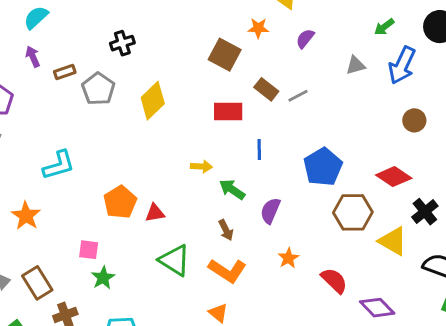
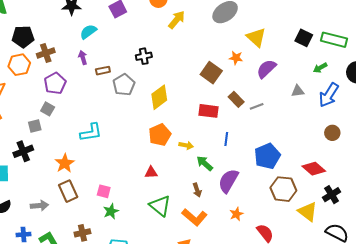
purple semicircle: (305, 39) -> (266, 69), size x1.5
orange pentagon: (120, 202) -> (160, 135), moved
purple semicircle: (270, 211) -> (228, 181), size x1.4
brown rectangle: (37, 283) -> (68, 191), moved

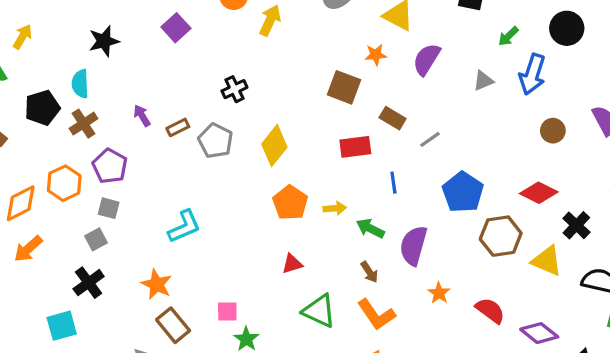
cyan semicircle: (88, 32) -> (80, 84), moved, turned -42
orange hexagon: (19, 65) -> (64, 183), moved
gray line: (257, 106) -> (430, 139), moved
orange L-shape: (195, 217) -> (376, 315), turned 30

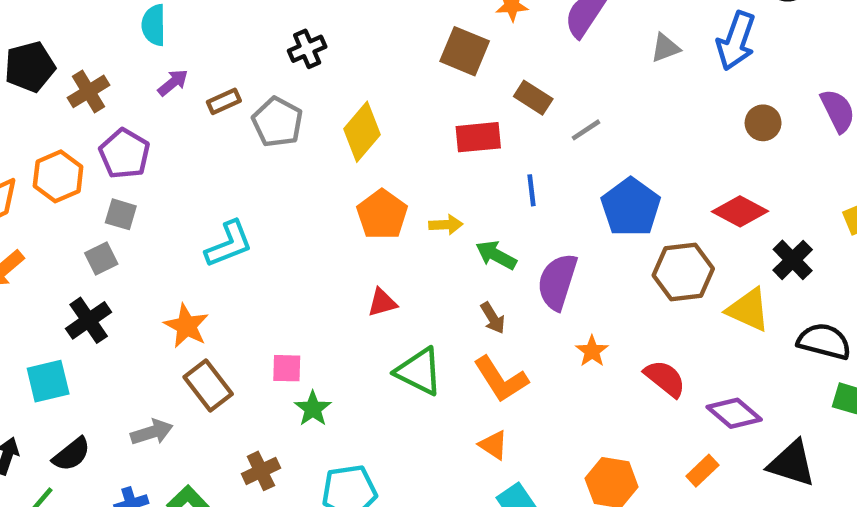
cyan semicircle: (80, 84) -> (154, 25), moved
purple arrow: (142, 116) -> (173, 83), turned 80

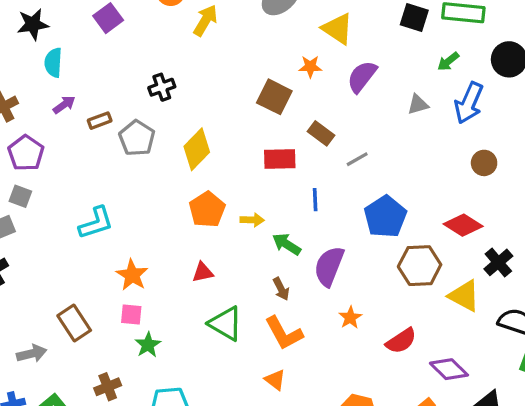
orange star: (186, 326) -> (132, 275), moved
red semicircle: (665, 378) -> (401, 341), turned 104

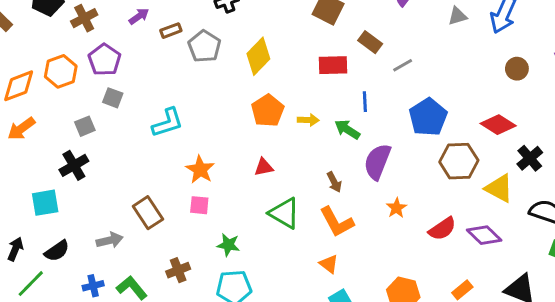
gray square: (20, 196) -> (113, 98), moved
green arrow: (287, 244) -> (347, 129), moved
green star: (148, 345) -> (228, 245), moved, turned -30
purple diamond: (449, 369) -> (484, 235), moved

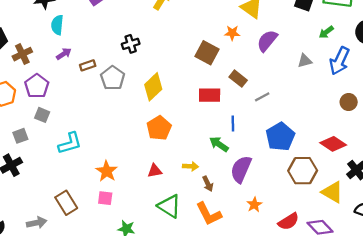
yellow arrow: (308, 120) -> (190, 166), moved
cyan L-shape: (168, 123) -> (70, 143), moved

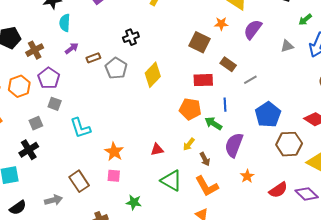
orange pentagon: (159, 128) -> (190, 109), moved, turned -30
cyan L-shape: (70, 143) -> (80, 128), turned 90
yellow arrow: (190, 166) -> (189, 144), turned 128

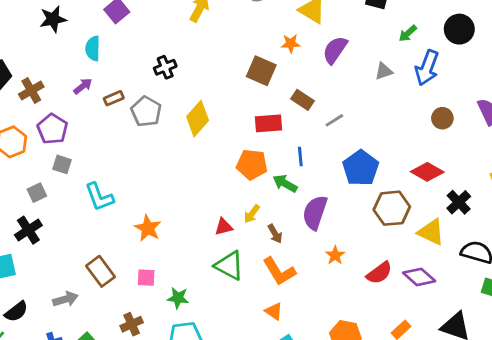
cyan semicircle: (65, 23) -> (93, 48), moved
red triangle: (157, 150) -> (224, 227), moved
pink square: (114, 176) -> (146, 278), moved

